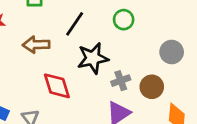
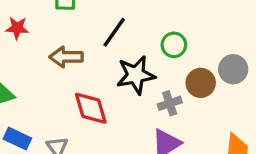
green circle: (124, 20) -> (174, 45), moved
brown circle: (152, 87) -> (201, 83), moved

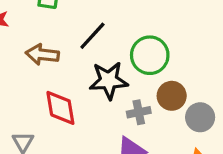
green circle: (174, 45) -> (150, 55), size x1.5
gray circle: (233, 69) -> (200, 117), moved

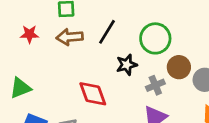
brown arrow: (42, 54) -> (70, 37), moved
black star: (109, 80) -> (127, 65), size x0.7

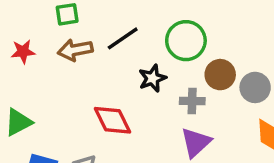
black line: (107, 32) -> (123, 38), turned 30
gray cross: (155, 85) -> (192, 101), turned 30

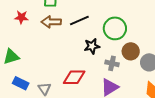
red diamond: (112, 120) -> (74, 77), moved, turned -75

